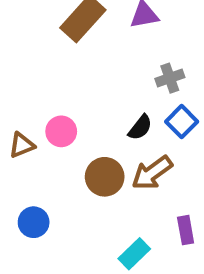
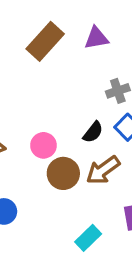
pink circle: (61, 131) -> (43, 145), moved

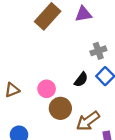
brown arrow: (103, 170) -> (88, 121), moved

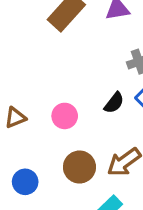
brown circle: (60, 108) -> (79, 167), moved

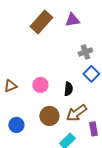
black semicircle: (114, 103) -> (68, 89), moved, turned -32

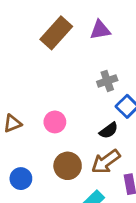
gray cross: (85, 52) -> (107, 81), moved
black semicircle: (68, 89) -> (109, 130), moved, turned 48

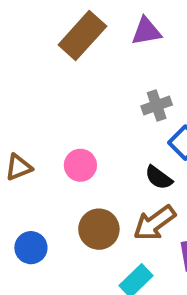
black semicircle: (109, 130) -> (159, 178), turned 72

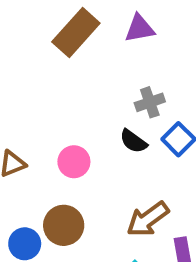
black semicircle: (159, 178) -> (133, 141), moved
brown circle: (99, 229) -> (64, 225), moved

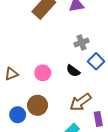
black semicircle: (133, 141) -> (73, 71), moved

